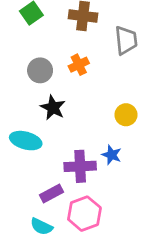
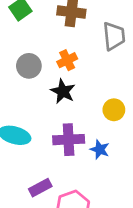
black star: (53, 108) -> (63, 91), moved
purple cross: (80, 166) -> (69, 140), moved

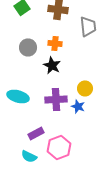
orange cross: (67, 60) -> (55, 43), turned 32
yellow circle: (114, 110) -> (85, 88), moved

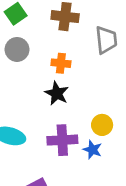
gray circle: (28, 47) -> (17, 49), moved

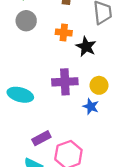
black star: (57, 93) -> (86, 47), moved
purple cross: (62, 140) -> (65, 82), moved

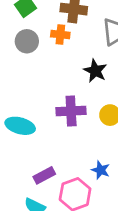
orange cross: (64, 32) -> (60, 35), moved
blue star: (91, 106) -> (101, 170), moved

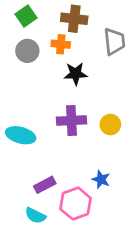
black star: (95, 71) -> (76, 74), moved, turned -30

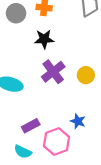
black star: (76, 74) -> (44, 39), moved
purple cross: (72, 121) -> (53, 72), turned -35

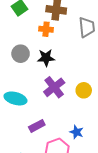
gray circle: (16, 13) -> (21, 54), moved
purple rectangle: (31, 126) -> (37, 126), moved

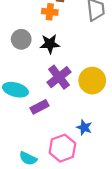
yellow circle: (84, 90) -> (92, 81), size x1.5
purple rectangle: (37, 126) -> (40, 107), moved

